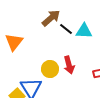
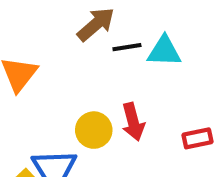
black line: (66, 29) -> (127, 47), turned -48

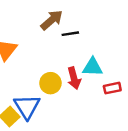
cyan triangle: (164, 51) -> (93, 67), moved

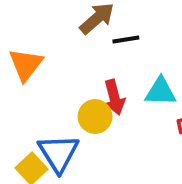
red arrow: (74, 78) -> (114, 97), moved

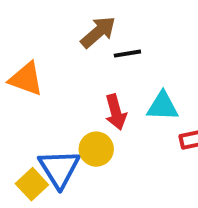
orange triangle: (26, 65) -> (26, 79), turned -48
yellow circle: (95, 117) -> (96, 149), moved

